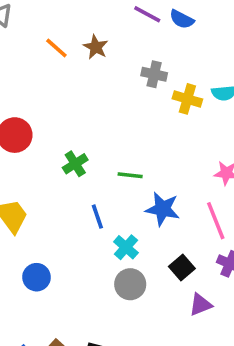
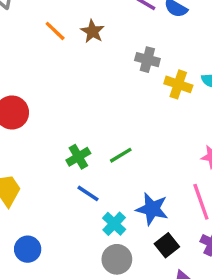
green cross: (75, 164) -> (78, 157), moved
green line: (130, 175) -> (121, 155), turned -40
blue star: (163, 209) -> (152, 209), moved
blue line: (97, 217) -> (88, 193), turned -40

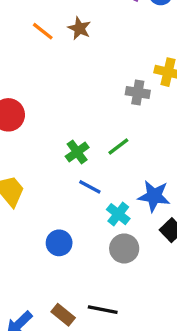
gray cross: (147, 60) -> (138, 92), moved
blue circle: (28, 249) -> (59, 243), moved

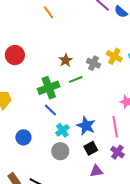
brown star: (79, 28) -> (66, 60), moved
green line: (118, 146) -> (76, 79), moved
green cross: (77, 152) -> (49, 88), size x1.5

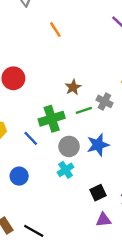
gray cross: (93, 63) -> (104, 101), moved
blue line: (50, 110) -> (31, 138), moved
blue star: (86, 126) -> (98, 145), moved, turned 30
gray circle: (60, 151) -> (69, 146), moved

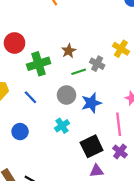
green cross: (52, 119) -> (39, 64), moved
gray circle: (69, 146) -> (67, 95), moved
black square: (98, 193) -> (92, 146), size x1.5

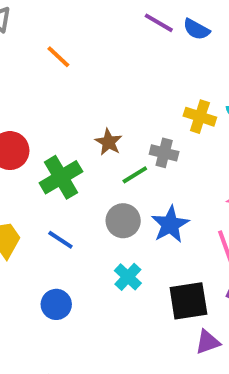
black square: (92, 146) -> (188, 301), turned 30

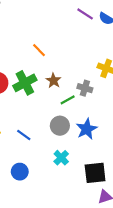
orange line: (58, 57) -> (39, 50), moved
green cross: (61, 177) -> (25, 83), moved

